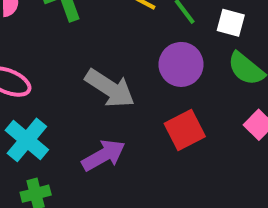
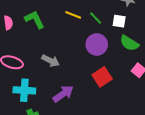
gray arrow: (110, 88) -> (51, 61), moved, size x0.7
cyan cross: (27, 140) -> (24, 90), turned -30

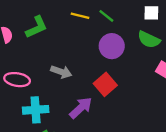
green L-shape: (35, 20) -> (37, 27), turned 100
white square: (119, 21) -> (151, 13), moved
red square: (102, 77) -> (105, 84), moved

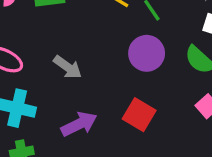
red square: (105, 84) -> (139, 115), moved, turned -35

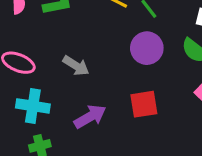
red square: (139, 115) -> (144, 104), turned -36

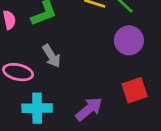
gray arrow: (76, 66) -> (52, 56), moved, turned 35

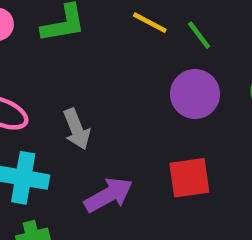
gray arrow: (52, 56) -> (77, 129), moved

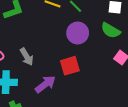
red square: (189, 178) -> (70, 66), moved

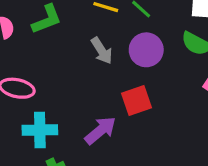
gray arrow: (27, 57) -> (102, 51), moved

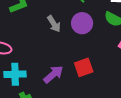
red square: (137, 100) -> (84, 67), moved

